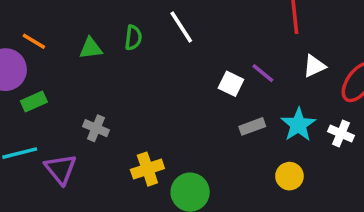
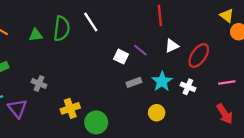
green semicircle: (133, 38) -> (62, 29), size x1.6

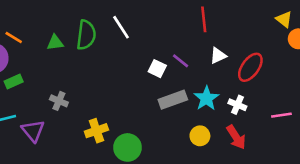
gray rectangle: (134, 82) -> (173, 100), size x1.5
pink line: (227, 82) -> (281, 115), moved
red arrow: (225, 114) -> (236, 137), moved

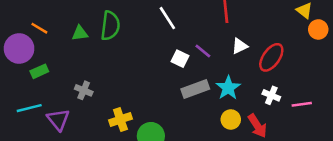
white line: (121, 27) -> (167, 18), moved
white cross: (237, 105) -> (271, 95), moved
yellow circle: (200, 136) -> (231, 119), moved

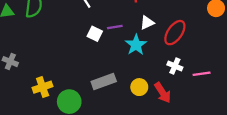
purple line: (203, 51) -> (115, 27), turned -48
cyan star: (228, 88) -> (136, 45), moved
gray rectangle: (195, 89) -> (104, 82), moved

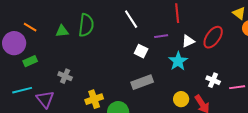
purple line: (115, 27) -> (161, 36), moved
red ellipse: (175, 33) -> (213, 37), moved
gray rectangle: (104, 82) -> (142, 82), moved

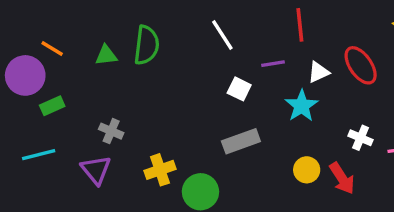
red ellipse: (213, 37) -> (361, 65), turned -70
purple triangle: (45, 99) -> (96, 170), moved

